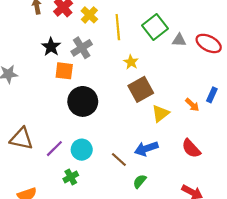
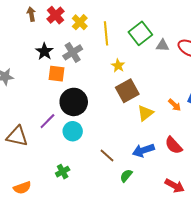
purple line: (54, 149) -> (47, 121), moved
blue arrow: (146, 149) -> (143, 150), moved
cyan circle: (82, 150) -> (73, 131), moved

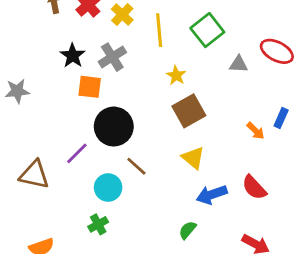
gray triangle: (162, 45) -> (239, 64), moved
yellow triangle: (145, 113) -> (193, 158), moved, turned -42
cyan circle: (73, 131) -> (108, 188), moved
brown line: (107, 155) -> (136, 166), moved

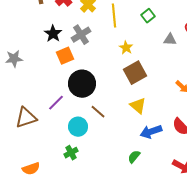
green square: (207, 30) -> (148, 16), size x0.6
orange square: (90, 87) -> (65, 56), turned -30
brown triangle: (34, 175) -> (26, 118), turned -30

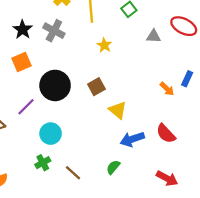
gray cross: (81, 35) -> (54, 31), turned -30
orange square: (65, 56) -> (21, 62), moved
brown square: (135, 73) -> (96, 87), moved, size x0.7
brown line: (98, 112) -> (73, 173), moved

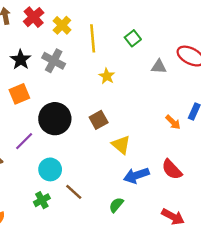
brown line: (73, 173) -> (74, 192), moved

